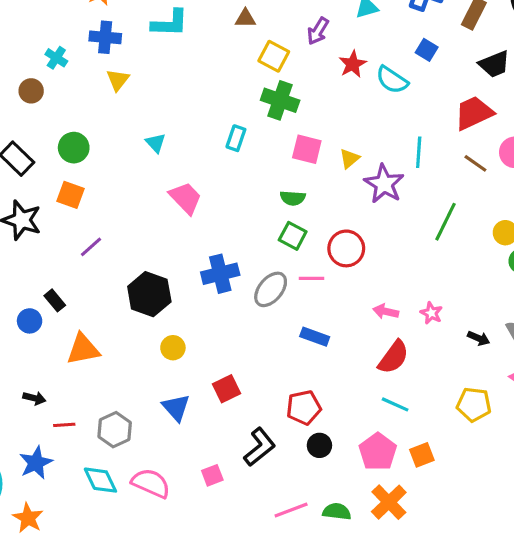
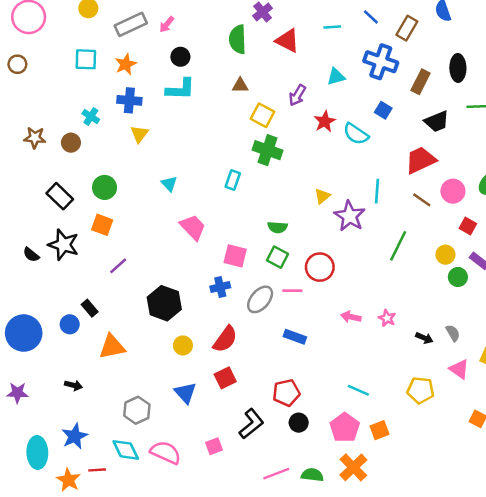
pink square: (307, 149) -> (235, 256), moved
blue cross: (220, 274) -> (220, 287), size x0.7
red semicircle: (394, 357) -> (225, 339), moved
red line: (64, 425) -> (97, 470), moved

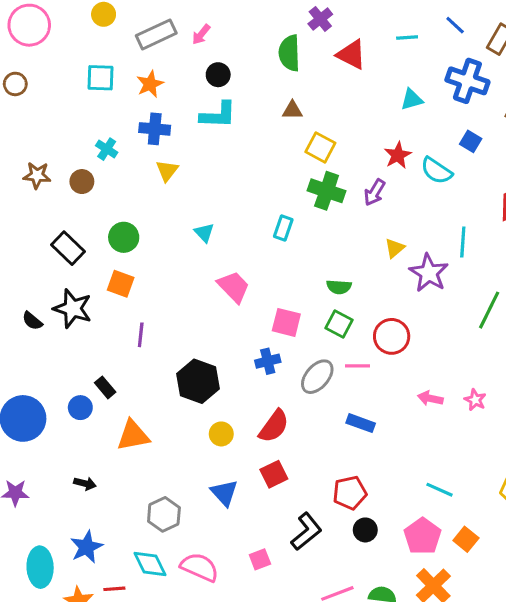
purple arrow: (297, 95) -> (375, 192), moved
purple line: (118, 266) -> (141, 335), turned -42
orange square: (380, 430) -> (466, 539), turned -30

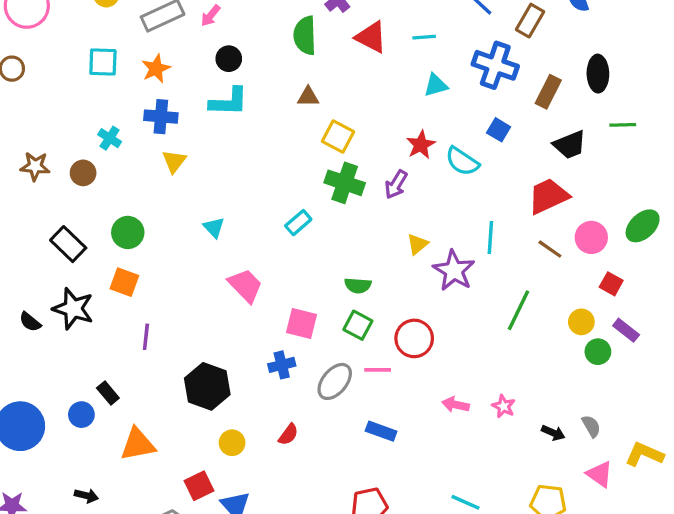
cyan line: (407, 38) -> (424, 37), moved
cyan rectangle: (283, 228) -> (298, 223), turned 30
red semicircle: (274, 426) -> (288, 434), size x0.6
red square: (274, 474) -> (199, 486), moved

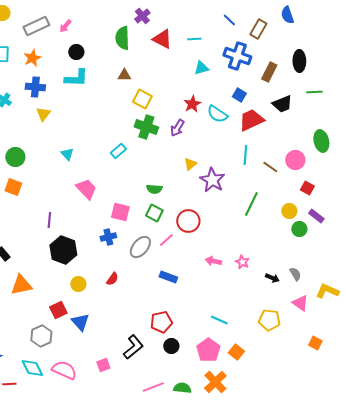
red trapezoid: (548, 196) -> (251, 120), moved
green ellipse: (643, 226) -> (321, 141), moved, turned -60
cyan line: (490, 237) -> (245, 155), moved
purple line: (146, 337) -> (49, 220), moved
pink line: (378, 370) -> (166, 240), turned -42

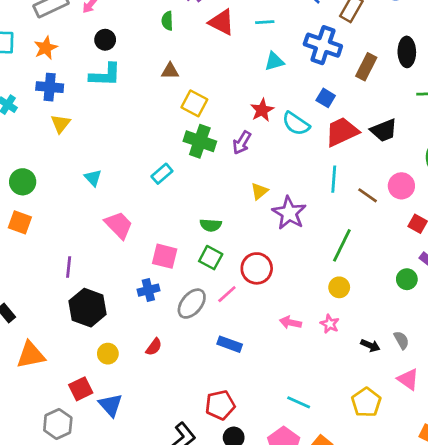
green semicircle: (122, 38) -> (167, 21), size x0.6
black trapezoid: (282, 104) -> (384, 130), moved
yellow circle: (289, 211) -> (339, 287), moved
yellow pentagon: (269, 320) -> (366, 402), turned 30

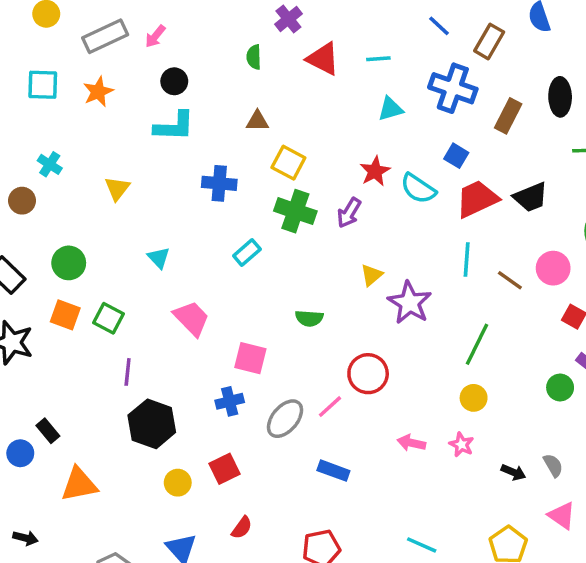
blue cross: (50, 87) -> (219, 183), moved
green square: (211, 258) -> (109, 318), moved
red semicircle: (154, 347) -> (242, 528), moved
red square: (81, 389) -> (224, 469), moved

